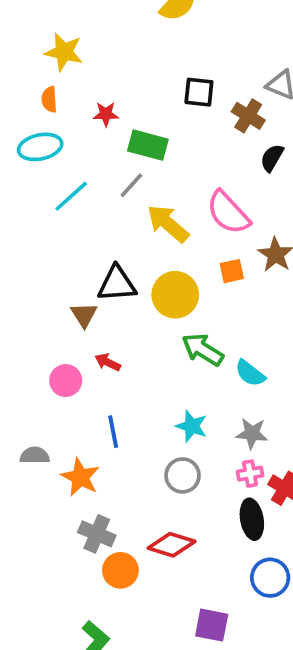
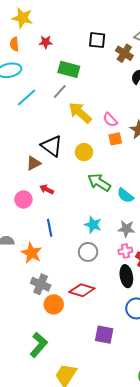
red star: (106, 114) -> (46, 42), moved
pink semicircle: (228, 213) -> (110, 120), moved, size x0.6
black triangle: (117, 284) -> (52, 146), turned 40
yellow circle: (175, 295) -> (84, 152), size x0.7
brown triangle: (84, 315) -> (34, 163), turned 35

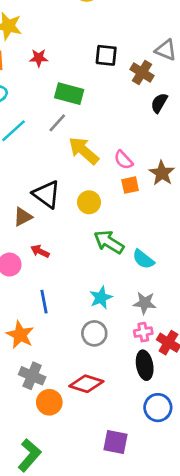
cyan star: (93, 225) -> (101, 298), turned 30

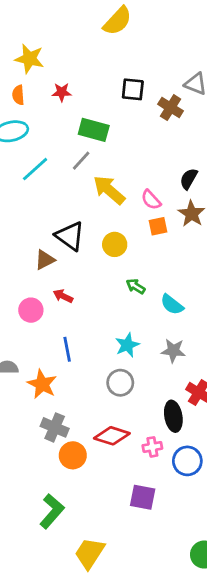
black semicircle: (159, 103) -> (189, 179), moved
green arrow: (109, 242) -> (136, 286), size x0.6
pink cross: (143, 332) -> (152, 447), moved

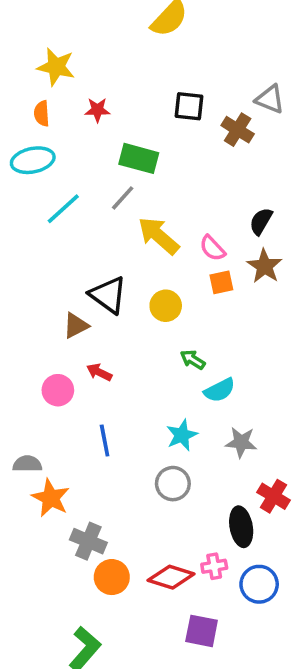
cyan semicircle: (172, 304) -> (220, 390), moved, turned -65
orange star: (42, 384) -> (51, 498), moved
red diamond: (112, 436) -> (171, 577), moved

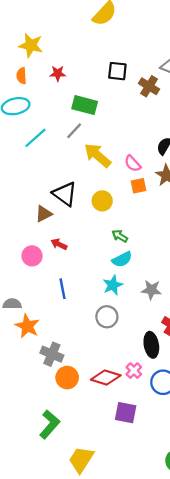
cyan semicircle: (220, 390) -> (122, 259), moved
pink cross: (214, 566) -> (134, 371), turned -35

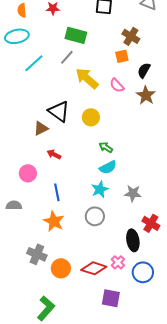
brown cross: (149, 86) -> (131, 36), moved
orange square: (138, 186) -> (122, 56), moved
pink circle: (32, 256) -> (28, 173), moved
orange star: (27, 326) -> (54, 221), moved
gray cross: (52, 354) -> (37, 254), moved

